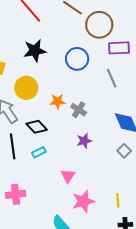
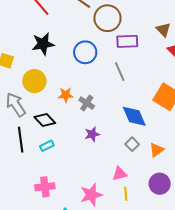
pink triangle: (68, 176) -> (120, 174), moved, turned 42
pink cross: (16, 194) -> (45, 187), moved

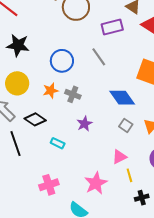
purple rectangle: (127, 41) -> (112, 27), moved
black star: (43, 44) -> (18, 45), turned 30
blue circle: (85, 52) -> (62, 61), moved
cyan rectangle: (47, 146) -> (58, 143), moved, turned 64

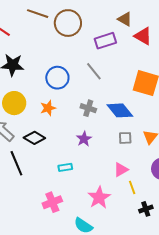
gray cross: (73, 94) -> (88, 108), moved
gray square: (126, 125) -> (125, 138), turned -32
cyan rectangle: (58, 143) -> (65, 167), moved, turned -32

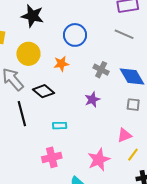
gray line: (94, 71) -> (124, 34), moved, turned -36
cyan rectangle: (65, 167) -> (60, 126), moved
yellow line: (132, 187) -> (133, 155), turned 48

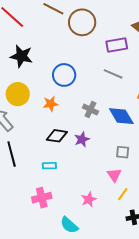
black diamond: (44, 91) -> (57, 136), moved, turned -30
gray square: (133, 105) -> (123, 152), moved
pink triangle: (124, 135) -> (114, 175), turned -42
pink star: (99, 160) -> (89, 199), size x0.7

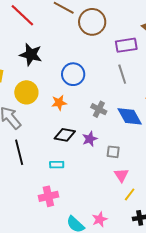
gray line: (113, 74) -> (122, 74), turned 48
gray square: (123, 152) -> (113, 152), moved
pink star: (89, 199) -> (100, 219), moved

